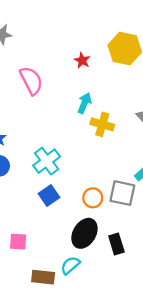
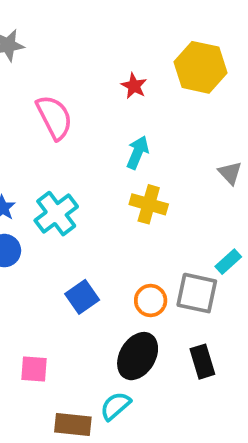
yellow cross: (102, 124) -> (149, 204), moved
cyan cross: (47, 161) -> (56, 214), moved
black rectangle: (116, 244) -> (202, 362), moved

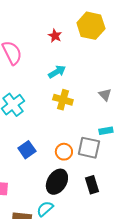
cyan arrow: (138, 152) -> (57, 72), turned 36
gray triangle: (230, 173) -> (105, 95), moved
cyan rectangle: (228, 262) -> (106, 131), turned 32

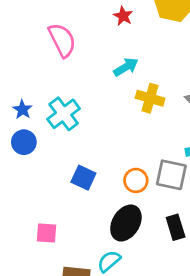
yellow cross: (63, 100) -> (150, 98), moved
blue square: (27, 150) -> (83, 178), turned -30

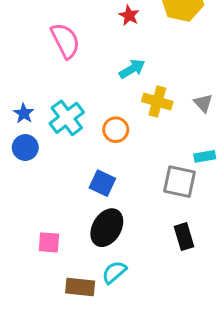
blue square: (83, 178) -> (102, 183), moved
orange circle: (136, 180) -> (116, 130), moved
black ellipse: (126, 223) -> (107, 228), moved

